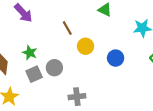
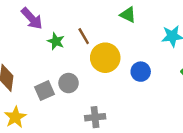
yellow circle: (86, 46) -> (105, 58), size x1.5
green star: (30, 53) -> (56, 41), moved

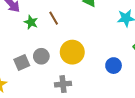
yellow circle: (105, 58) -> (72, 52), moved
blue circle: (141, 72) -> (114, 66), moved

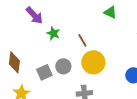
brown line: (54, 18) -> (82, 40), moved

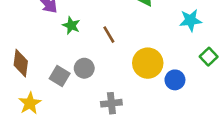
yellow circle: (93, 62) -> (148, 63), moved
gray square: (44, 72) -> (60, 76), turned -35

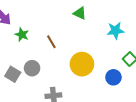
blue circle: (175, 80) -> (113, 77), moved

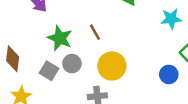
green star: (22, 35) -> (60, 38), moved, size x1.5
yellow circle: (82, 64) -> (112, 66), moved

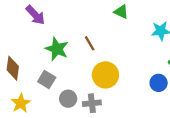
gray circle: (72, 64) -> (68, 99), moved

